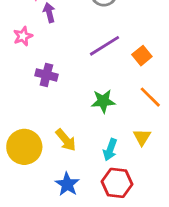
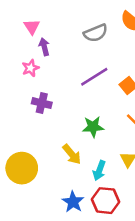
pink star: (23, 36) -> (30, 68), moved
yellow arrow: (66, 140) -> (72, 154), moved
blue star: (67, 184) -> (73, 202), moved

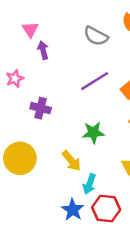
gray semicircle: (96, 33) -> (96, 36), turned 50
pink star: (30, 68) -> (15, 79), moved
yellow circle: (22, 168) -> (20, 158), moved
cyan arrow: (99, 171) -> (89, 184), moved

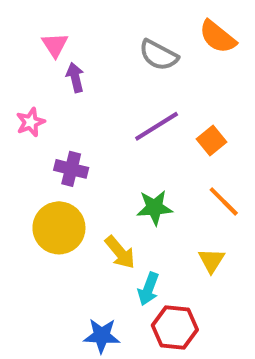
yellow circle: (20, 158) -> (59, 228), moved
blue star: (73, 210) -> (102, 336), moved, turned -30

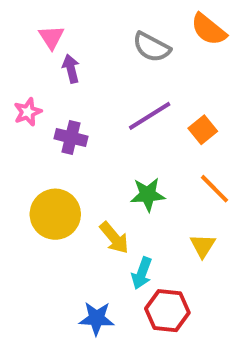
purple cross: (71, 169) -> (71, 138), moved

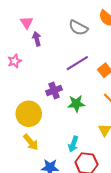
purple cross: (71, 138) -> (54, 90), moved, turned -35
yellow arrow: (114, 238) -> (31, 142), moved

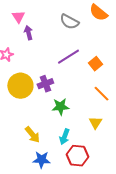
green star: (76, 104) -> (60, 107), moved
yellow circle: (29, 114) -> (20, 86), moved
yellow arrow: (31, 142) -> (32, 135), moved

